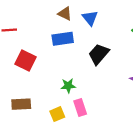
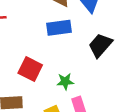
red square: (26, 61) -> (30, 69), moved

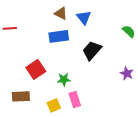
red square: (30, 69) -> (36, 69), turned 30

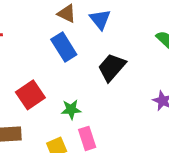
blue rectangle: (59, 36) -> (64, 47), turned 66

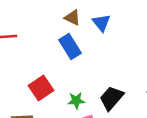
black trapezoid: (112, 67) -> (111, 98), moved

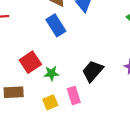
green star: (76, 101) -> (51, 73), moved

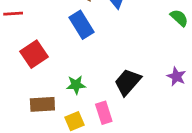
red square: (30, 62) -> (34, 54), moved
brown rectangle: (14, 92) -> (42, 104), moved

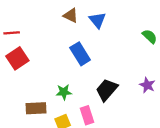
blue rectangle: (82, 25) -> (80, 54), moved
red square: (34, 54) -> (17, 58), moved

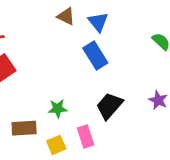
blue rectangle: (80, 54) -> (95, 55), moved

